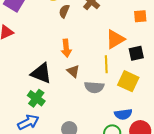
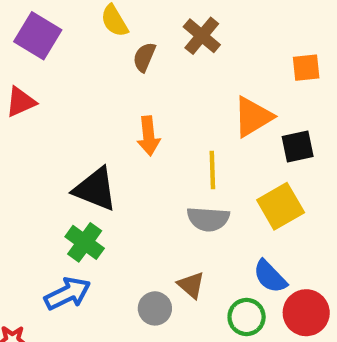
yellow line: (106, 64) -> (212, 170), moved
brown triangle: (73, 71) -> (191, 285), moved
yellow square: (128, 81) -> (281, 206), turned 35
blue semicircle: (123, 114) -> (270, 277), turned 54

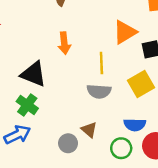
blue semicircle: (270, 277) -> (135, 125), turned -45

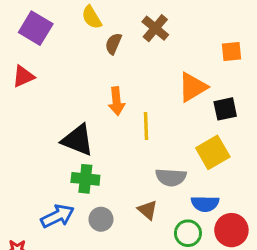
yellow line: (101, 63) -> (146, 126), moved
gray semicircle: (99, 91) -> (171, 177), moved
green cross: (27, 105) -> (85, 179), moved, turned -30
gray circle: (68, 143) -> (101, 219), moved

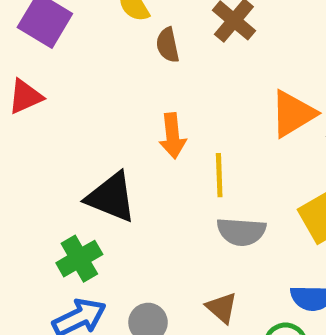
brown semicircle: (113, 44) -> (168, 45), turned -35
gray semicircle: (171, 177) -> (241, 232), moved
green cross: (85, 179) -> (79, 259), moved, turned -36

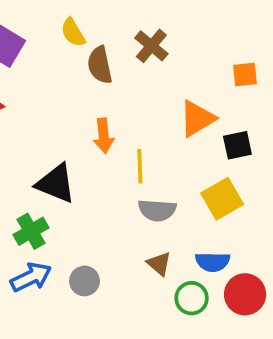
brown semicircle: (168, 45) -> (100, 65), size x1.4
brown triangle: (222, 308) -> (159, 264), moved

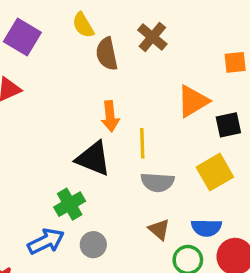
black triangle: (56, 183) -> (93, 159), moved
green cross: (31, 231) -> (70, 204), moved

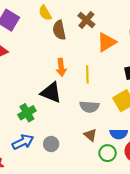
orange triangle: (193, 101) -> (107, 42), moved
yellow line: (142, 143) -> (87, 74), moved
green cross: (70, 204) -> (27, 113), moved

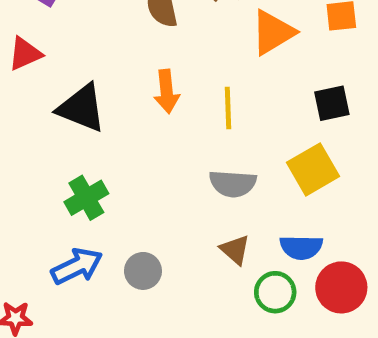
black triangle: (51, 93) -> (82, 108), moved

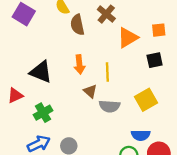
red triangle: (25, 54) -> (15, 95), moved
black square: (332, 103) -> (155, 60), moved
brown triangle: (235, 250) -> (90, 91), moved

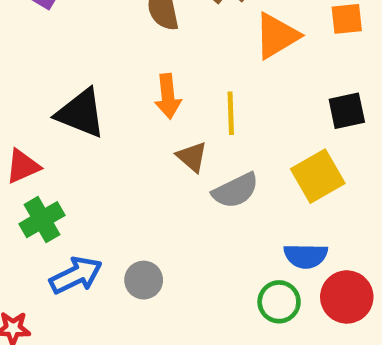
black square: (155, 60) -> (347, 111), moved
gray semicircle: (109, 106) -> (236, 191), turned -30
green cross: (43, 113) -> (42, 220), moved

